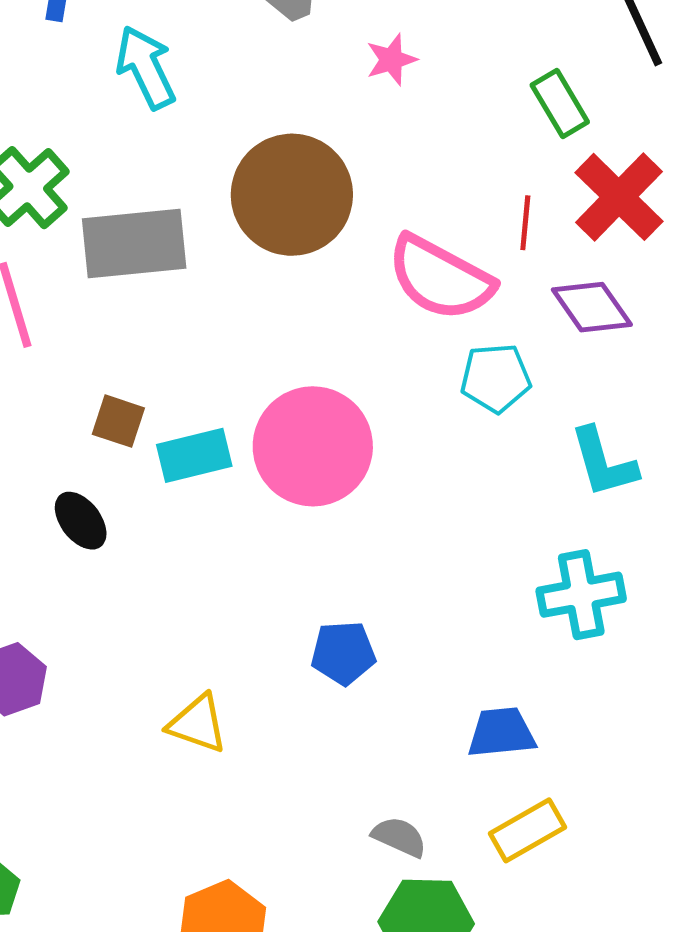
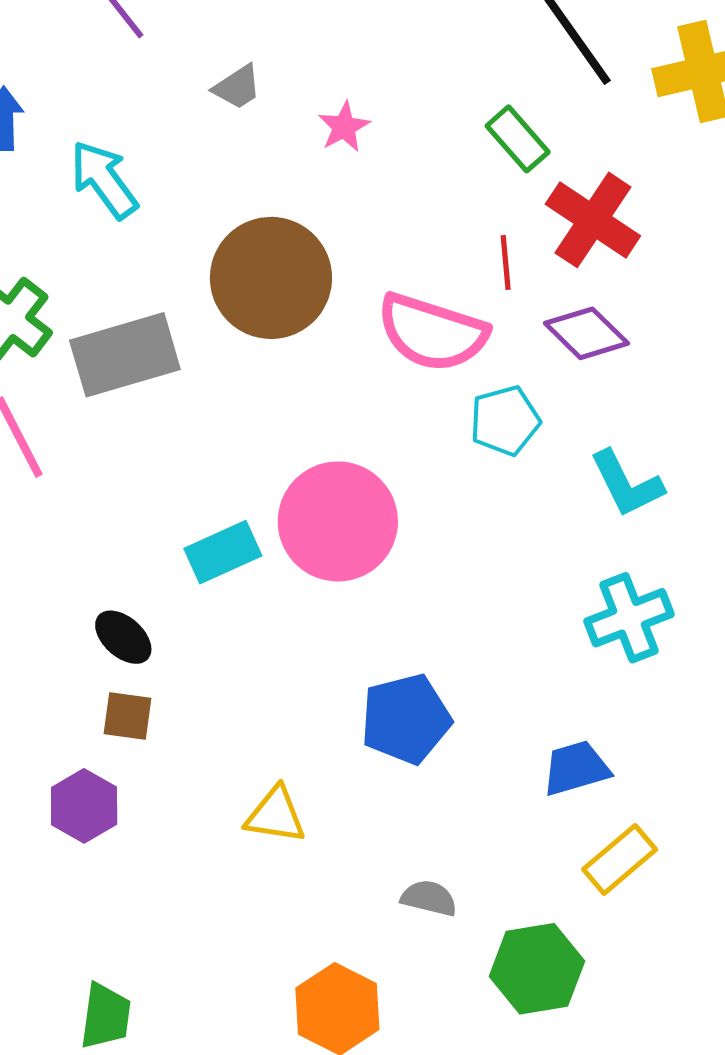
brown square: (118, 421) -> (127, 716), moved
blue pentagon: (343, 653) -> (406, 719), size x1.4
gray semicircle: (399, 837) -> (429, 898), moved

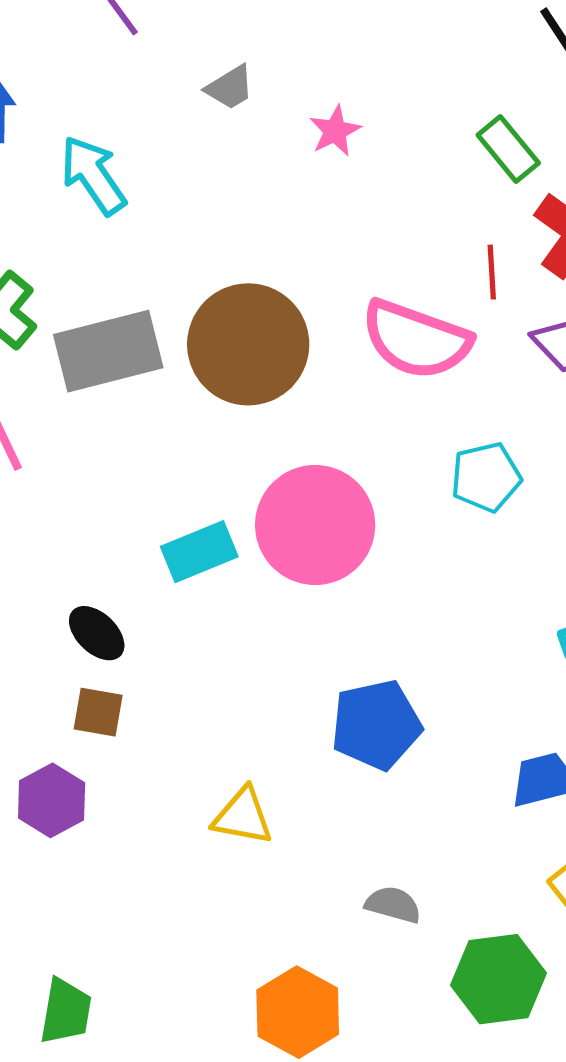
brown circle: (271, 278) -> (248, 344), moved
cyan pentagon: (505, 421) -> (486, 477), moved

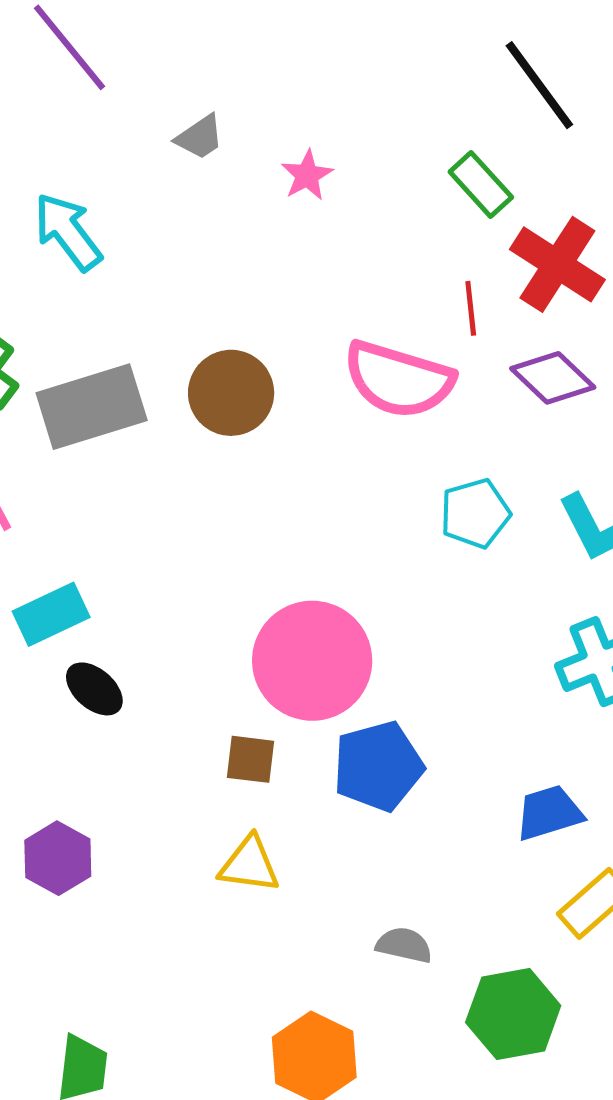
brown circle: (248, 344) -> (231, 393), size x0.7
pink circle: (315, 525) -> (312, 661), moved
cyan rectangle: (199, 552) -> (51, 614), moved
brown square: (98, 712) -> (251, 759), moved

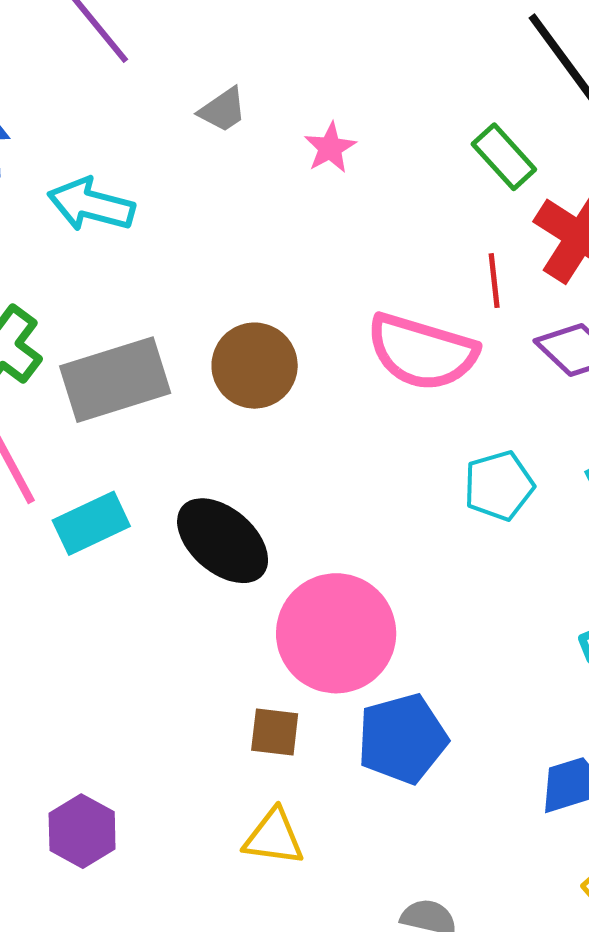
cyan arrow: (68, 232) -> (91, 205), turned -38
cyan rectangle: (51, 614) -> (91, 523), moved
black ellipse: (94, 689) -> (223, 541), moved, size x1.6

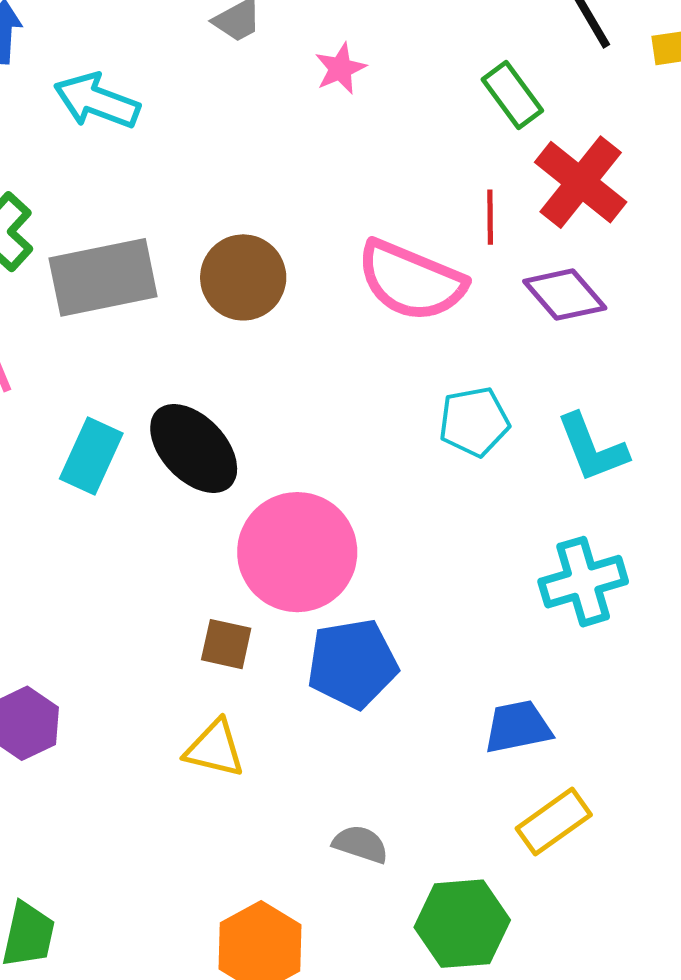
cyan rectangle: (91, 523) -> (91, 456), moved, turned -46

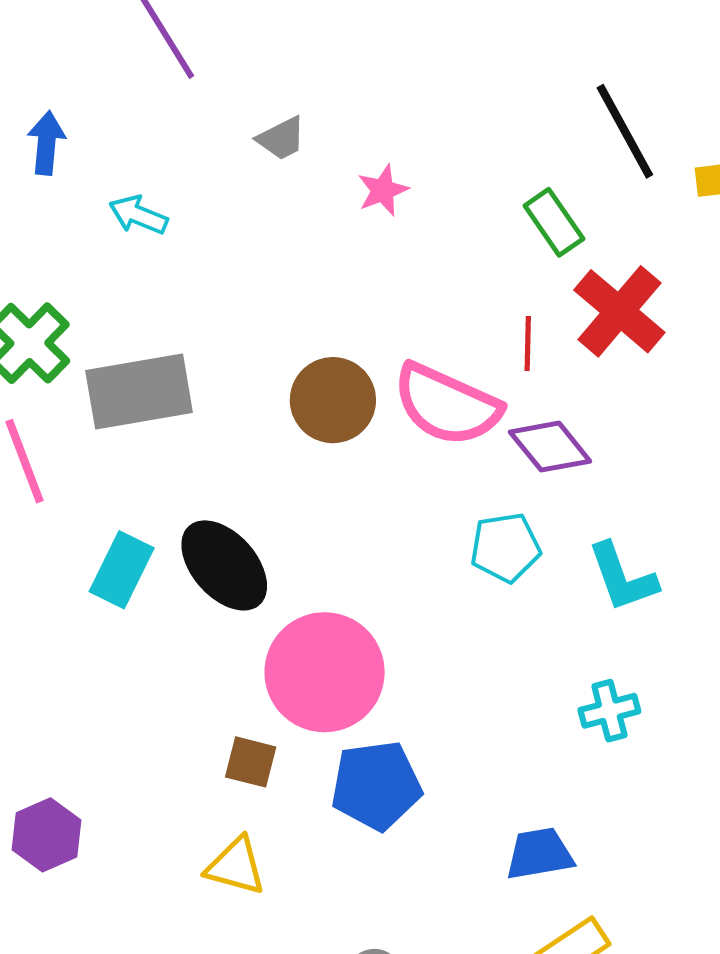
cyan arrow: (97, 101) -> (138, 215), size x0.7
brown circle: (243, 277) -> (333, 400), moved
purple diamond: (565, 295) -> (550, 447), moved
cyan cross: (583, 582) -> (609, 711), size x0.7

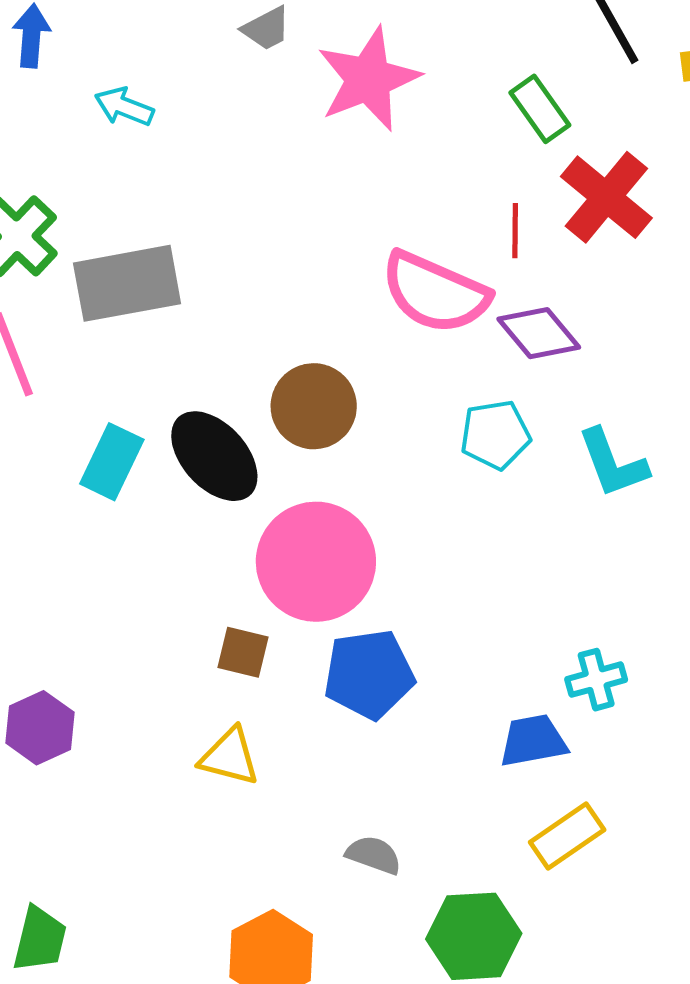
pink star: (383, 190) -> (368, 79), size x2.0
brown circle: (333, 400) -> (314, 406), moved
cyan cross: (609, 711) -> (596, 680), moved

